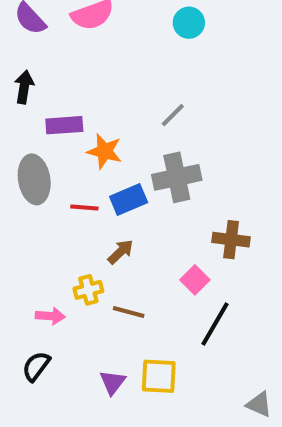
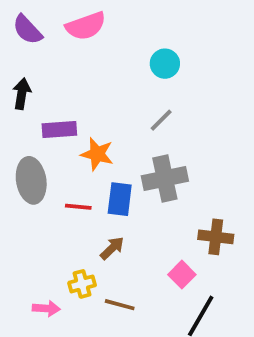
cyan circle: (189, 23) -> (165, 64), moved
blue rectangle: (129, 199) -> (120, 199), turned -60

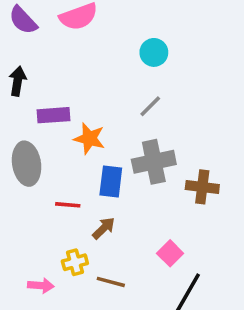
red line: (78, 207) -> (68, 205), moved
brown cross: (216, 237) -> (202, 187), moved

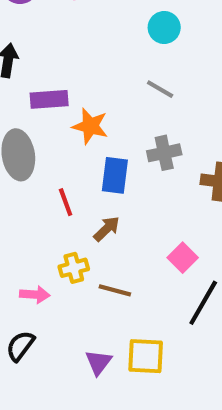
gray line: (150, 106) -> (160, 89), turned 75
gray cross: (154, 162) -> (164, 153), size x0.7
red line: (68, 205) -> (66, 202), turned 65

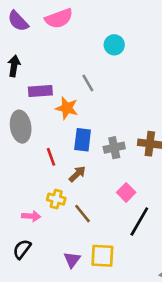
gray line: (160, 89) -> (88, 83), moved, turned 30
gray cross: (164, 153) -> (114, 148), moved
yellow cross: (74, 268) -> (56, 199), turned 30
brown line: (115, 290) -> (83, 214), turned 36

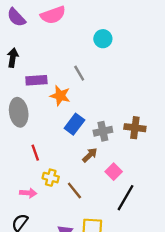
blue rectangle: (83, 140) -> (74, 124), turned 30
red line: (51, 157) -> (35, 153), moved
brown arrow: (77, 174) -> (90, 155), moved

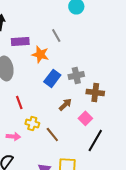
brown cross: (135, 128) -> (95, 92), moved
gray cross: (103, 131) -> (76, 75), moved

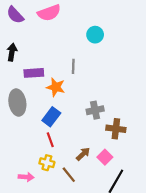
gray line: (56, 35) -> (73, 66), turned 32
blue rectangle: (52, 78) -> (51, 117), moved
red line: (19, 102) -> (50, 140), moved
brown arrow: (65, 104) -> (83, 154), moved

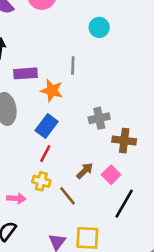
red line: (50, 140) -> (45, 154), turned 48

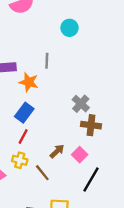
gray cross: (99, 118) -> (81, 104), moved, turned -36

